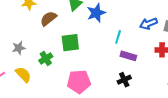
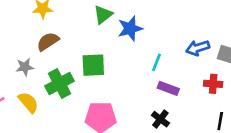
brown semicircle: (48, 19) -> (48, 41), moved
green cross: (46, 58) -> (59, 84), size x1.5
black cross: (124, 80) -> (160, 119), turned -32

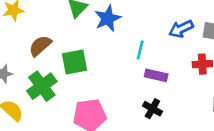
brown semicircle: (48, 41) -> (40, 46), moved

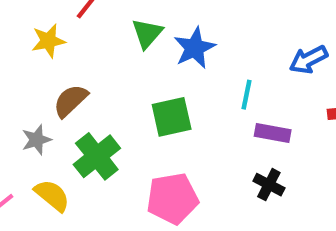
brown semicircle: (40, 46) -> (70, 101), moved
green square: (74, 62) -> (172, 117), moved

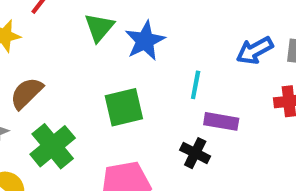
black cross: (269, 185) -> (195, 153), moved

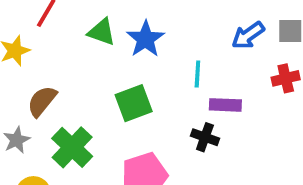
green triangle: (99, 27) -> (102, 32), turned -44

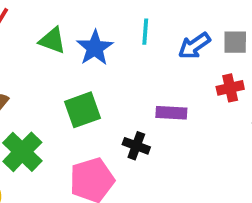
cyan line: (197, 74) -> (145, 32), moved
black cross: (205, 137) -> (136, 146), moved

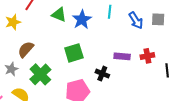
blue arrow: (194, 46) -> (136, 20), turned -90
red cross: (230, 88) -> (147, 56), moved

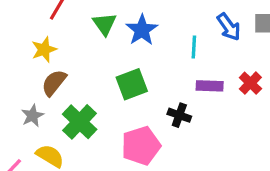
cyan line: (110, 12) -> (194, 47), moved
green triangle: (59, 15) -> (105, 24), turned 35
yellow star: (13, 22) -> (44, 50), moved
red cross: (147, 56) -> (250, 83), turned -32

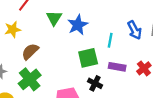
brown semicircle: (54, 83) -> (30, 52), moved
green square: (132, 84) -> (88, 58), moved

